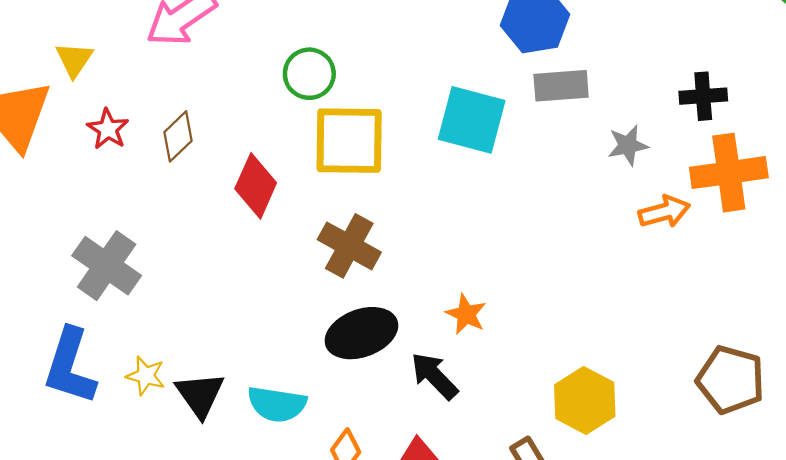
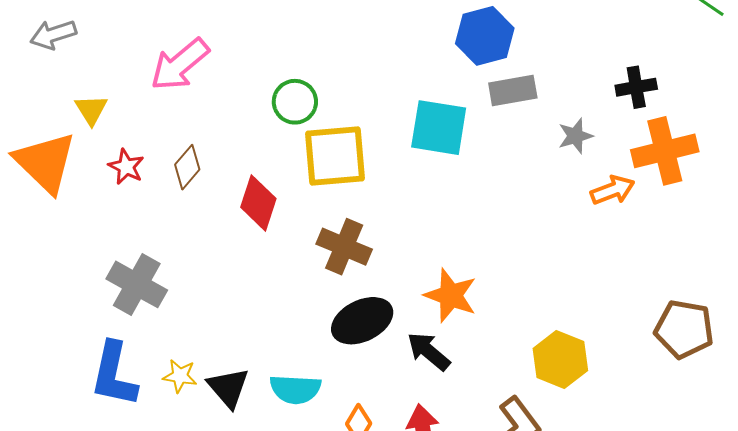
orange star: (466, 314) -> (451, 295), size x1.5

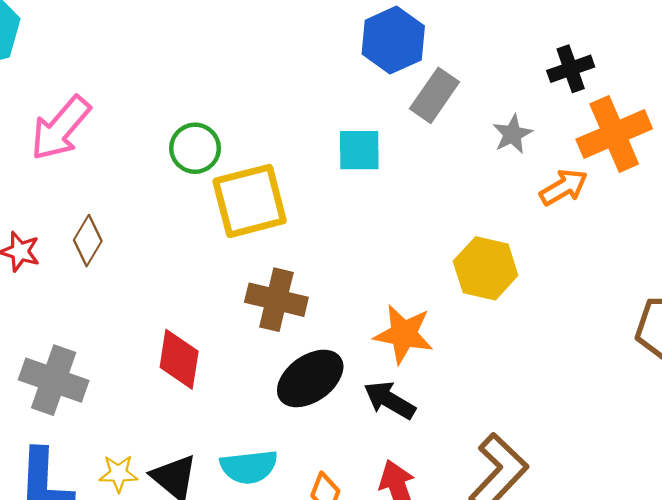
gray rectangle: (513, 91) -> (435, 95), turned -36
cyan square: (439, 128) -> (359, 150), size x0.7
red diamond: (258, 203) -> (179, 359), moved
yellow hexagon: (560, 359) -> (486, 268), moved

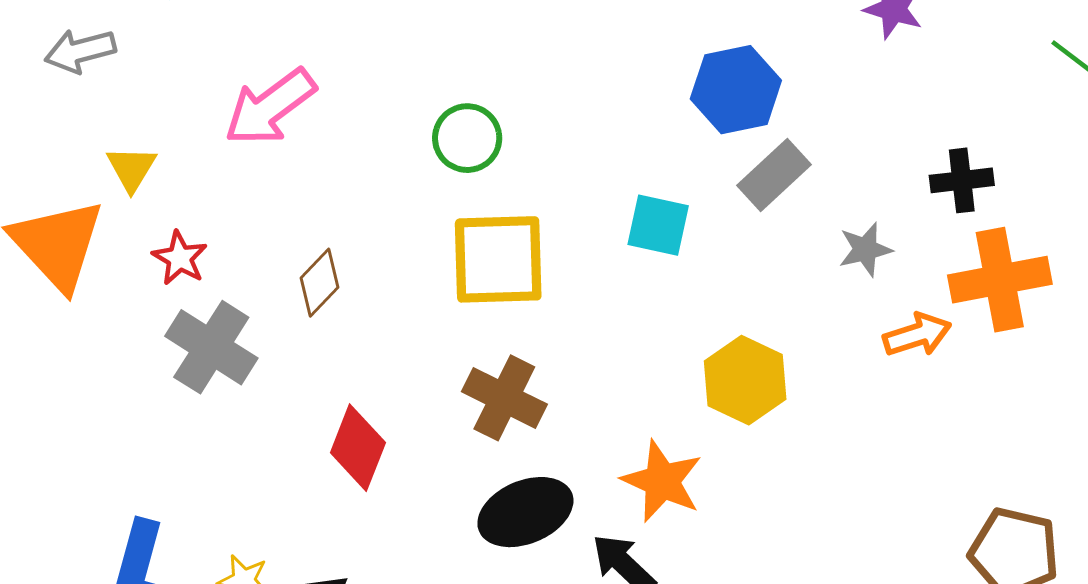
green circle: (195, 148) -> (467, 138), moved
brown diamond: (88, 241) -> (320, 283), moved
yellow hexagon: (486, 268) -> (745, 380), moved
gray cross: (54, 380) -> (211, 347), moved

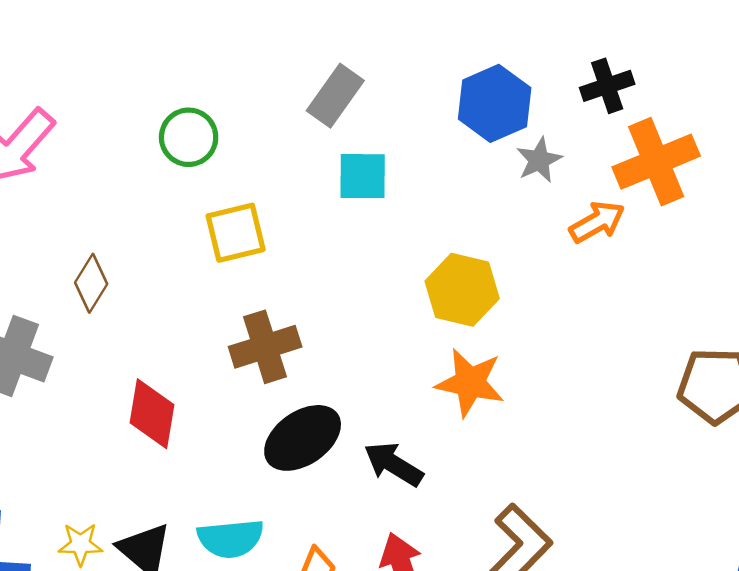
blue hexagon: (736, 90) -> (495, 103), moved
gray rectangle: (774, 175) -> (335, 96), moved
yellow square: (498, 259) -> (236, 233), size x0.7
brown cross: (504, 398) -> (265, 347), turned -32
orange star: (662, 481) -> (470, 383), moved

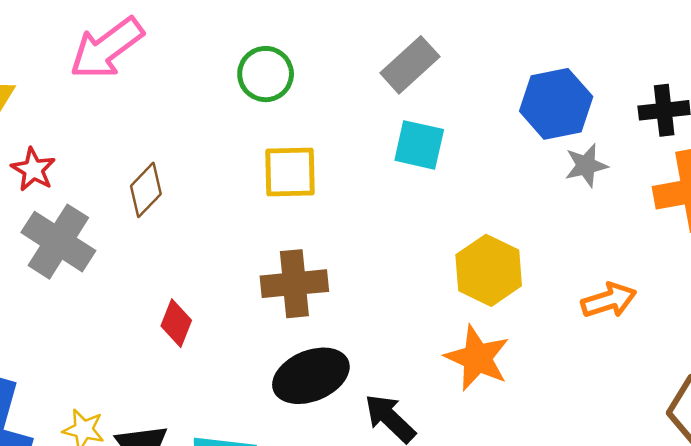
orange arrow: (597, 222) -> (609, 300), moved
red diamond: (152, 414) -> (176, 323), size x0.7

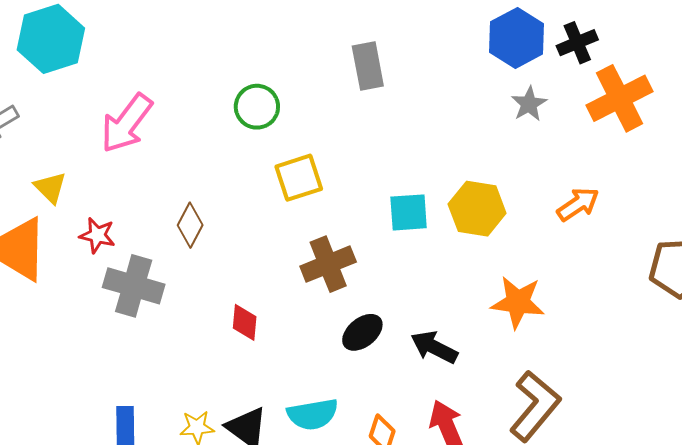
gray rectangle: (410, 65) -> (368, 66), turned -42
blue hexagon: (556, 104) -> (516, 38), moved
cyan square: (419, 145) -> (409, 212), moved
orange star: (477, 358) -> (518, 302), moved
black ellipse: (311, 376) -> (362, 332), size x0.7

